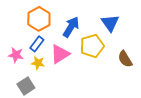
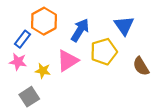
blue rectangle: (37, 44) -> (23, 39), moved

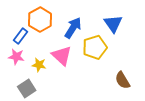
pink triangle: (68, 61) -> (62, 56), turned -45
brown semicircle: (141, 66) -> (122, 80), moved

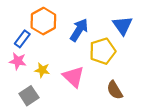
pink triangle: (62, 56) -> (73, 77), moved
brown semicircle: (122, 80) -> (115, 90), moved

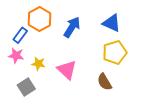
blue triangle: (123, 25) -> (112, 23), turned -30
yellow pentagon: (102, 51) -> (115, 52), moved

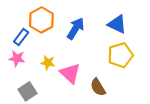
yellow star: (38, 64) -> (48, 63), moved
brown semicircle: (105, 82) -> (98, 87), moved

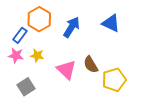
yellow pentagon: (120, 55) -> (114, 80), moved
yellow star: (48, 63) -> (37, 56), moved
brown semicircle: (98, 87) -> (91, 65), moved

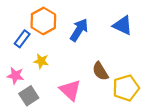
pink star: (16, 56) -> (15, 76), moved
pink triangle: (66, 70) -> (70, 90), moved

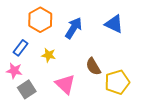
blue rectangle: (22, 39) -> (20, 48), moved
yellow star: (41, 61) -> (49, 55), moved

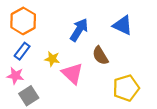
orange hexagon: (40, 20) -> (23, 21), moved
brown semicircle: (93, 67) -> (100, 56), moved
pink triangle: (65, 84) -> (72, 73), moved

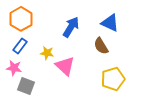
brown semicircle: (100, 56) -> (101, 46), moved
gray square: (29, 96) -> (26, 86), turned -36

